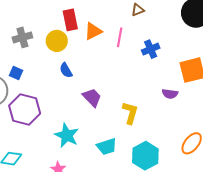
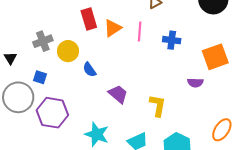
yellow circle: (57, 41) -> (68, 51), moved
blue cross: (151, 49) -> (172, 40), turned 36

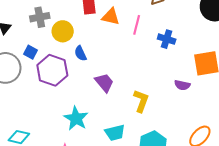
orange triangle: (113, 28) -> (111, 17), turned 36
purple hexagon: (52, 113) -> (52, 70), moved

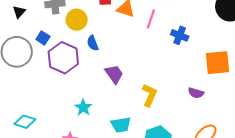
purple semicircle: (182, 85) -> (196, 93), moved
cyan star: (76, 118) -> (83, 108), size x0.7

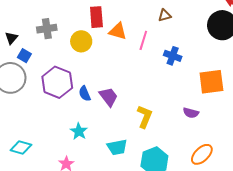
yellow circle: (77, 20) -> (81, 41), moved
blue square: (43, 38) -> (24, 56), moved
blue semicircle: (93, 43) -> (85, 94), moved

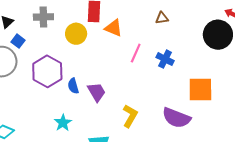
pink line: (143, 40) -> (136, 53), moved
purple semicircle: (191, 113) -> (176, 118), size x1.8

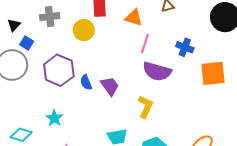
orange triangle: (114, 28) -> (134, 18), moved
blue cross: (165, 59) -> (185, 47), moved
purple semicircle: (176, 118) -> (157, 71), moved
cyan star: (63, 123) -> (54, 118), moved

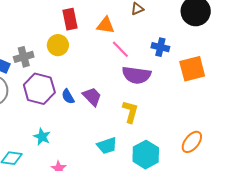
gray cross: (50, 17) -> (24, 57), moved
pink line: (145, 43) -> (120, 49), turned -54

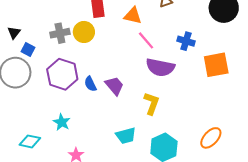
gray cross: (24, 57) -> (60, 33), moved

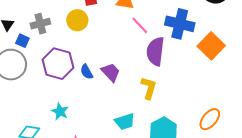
gray cross: (60, 33) -> (40, 24), moved
blue cross: (186, 41) -> (180, 24), size x1.6
orange square: (216, 65) -> (211, 46), turned -32
purple semicircle: (160, 67) -> (155, 51), turned 88

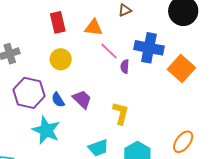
yellow circle: (77, 20) -> (61, 59), moved
purple semicircle: (155, 51) -> (125, 67), moved, size x0.5
cyan star: (60, 112) -> (46, 130), moved, size x1.6

